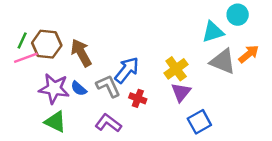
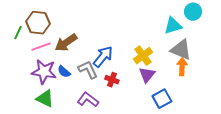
brown hexagon: (47, 44) -> (38, 23), moved
brown arrow: (81, 53) -> (66, 43), turned -95
orange arrow: (249, 54) -> (182, 67), moved, turned -48
pink line: (26, 58) -> (41, 47), moved

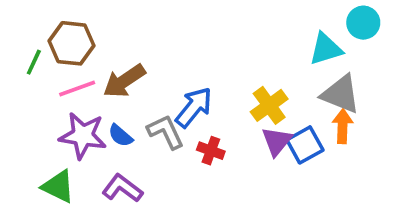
green triangle: (45, 99) -> (58, 186), moved
blue square: (162, 99) -> (305, 145), moved
purple L-shape: (88, 100) -> (122, 188), moved

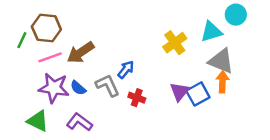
yellow cross: (269, 105) -> (175, 43), moved
blue arrow: (194, 107) -> (126, 70), size x0.7

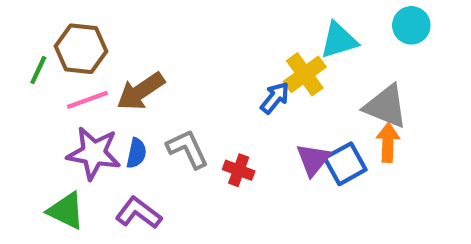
cyan triangle: (211, 32) -> (339, 40), moved
blue arrow: (126, 70) -> (275, 98), moved
blue semicircle: (78, 88) -> (136, 153), turned -119

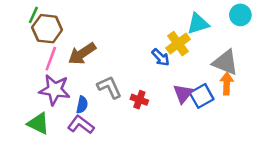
green line: (38, 70) -> (33, 15), moved
blue arrow: (275, 98) -> (161, 57), turned 96
pink line: (87, 100) -> (51, 59), turned -50
blue semicircle: (136, 153) -> (82, 105), moved

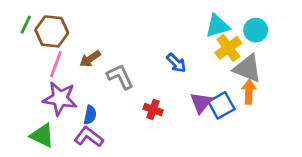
green line: (33, 15) -> (26, 25), moved
cyan circle: (240, 15) -> (256, 30), moved
yellow cross: (178, 44) -> (228, 48), moved
brown arrow: (82, 54) -> (90, 59), size x0.7
gray L-shape: (109, 87) -> (120, 77), moved

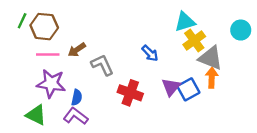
cyan circle: (256, 30) -> (241, 30), moved
pink line: (56, 64) -> (48, 54), turned 70
red cross: (153, 109) -> (130, 93), size x1.5

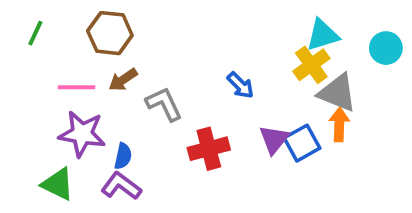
cyan triangle: (185, 22) -> (323, 35), moved
brown hexagon: (44, 27) -> (110, 33), moved
red cross: (130, 93) -> (209, 149), turned -35

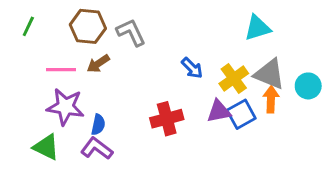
cyan circle: (386, 48) -> (308, 86), moved
yellow cross: (311, 65) -> (234, 78), moved
gray L-shape: (164, 104) -> (131, 32), moved
purple triangle: (274, 139) -> (219, 111), turned 40

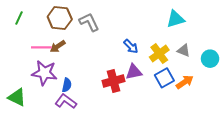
brown arrow: (98, 64) -> (58, 46), moved
gray triangle: (269, 74) -> (184, 51), size x0.6
orange arrow: (271, 99) -> (185, 82), moved, turned 54
purple triangle: (219, 111) -> (134, 72), moved
green triangle: (46, 147) -> (17, 97), moved

